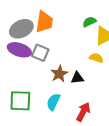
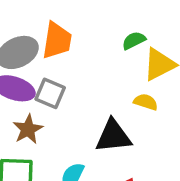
brown star: (59, 74) -> (28, 129), moved
black triangle: (77, 78) -> (113, 136), size x1.6

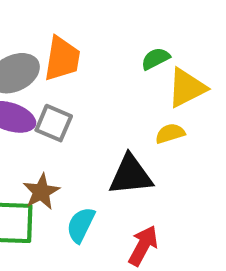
yellow semicircle: (146, 102) -> (170, 133), turned -35
brown star: (28, 129) -> (41, 192), moved

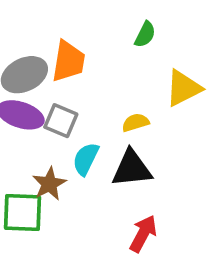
green semicircle: (156, 59) -> (145, 34), moved, turned 144
yellow semicircle: (170, 133) -> (135, 123), moved
cyan semicircle: (81, 225) -> (86, 159), moved

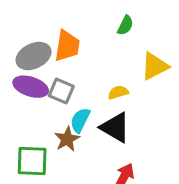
black triangle: (132, 169) -> (115, 127), turned 36
brown star: (49, 184) -> (67, 139), moved

